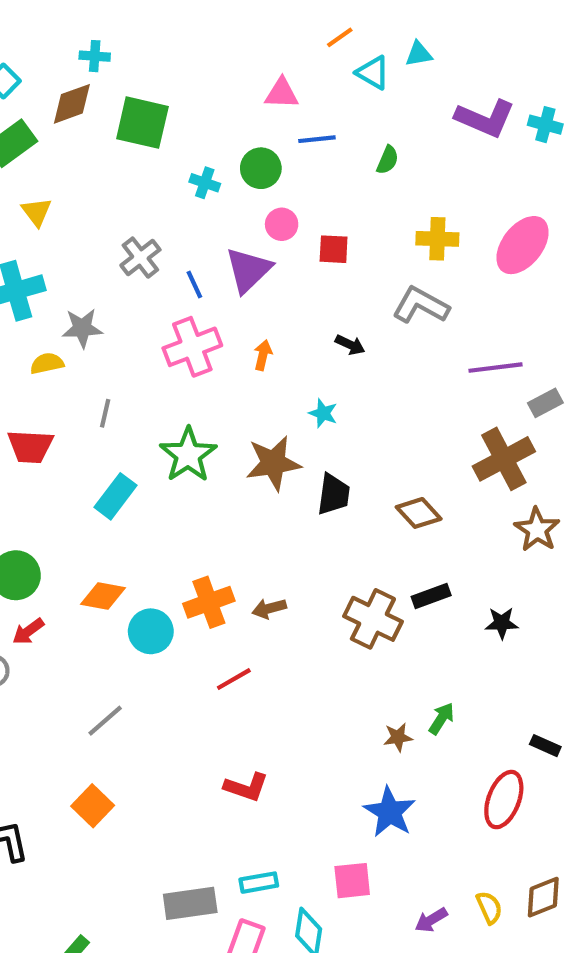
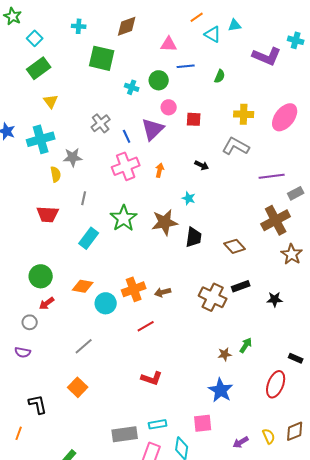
brown diamond: (72, 104) -> (127, 26), moved
cyan cross: (545, 125) -> (296, 40), moved
yellow semicircle: (47, 363) -> (56, 174), turned 91

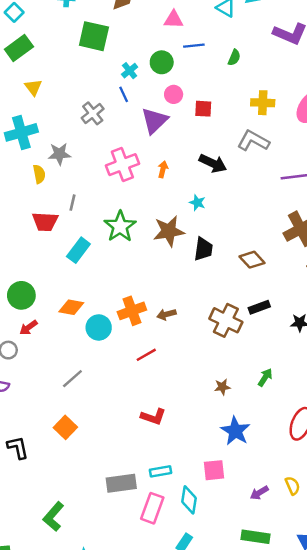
cyan cross: (132, 87) -> (130, 71), turned 32
blue line: (127, 136) -> (124, 94), moved
black arrow: (202, 165) -> (213, 163), size x1.6
red trapezoid: (48, 214) -> (45, 222), moved
brown star: (225, 354) -> (222, 387), moved

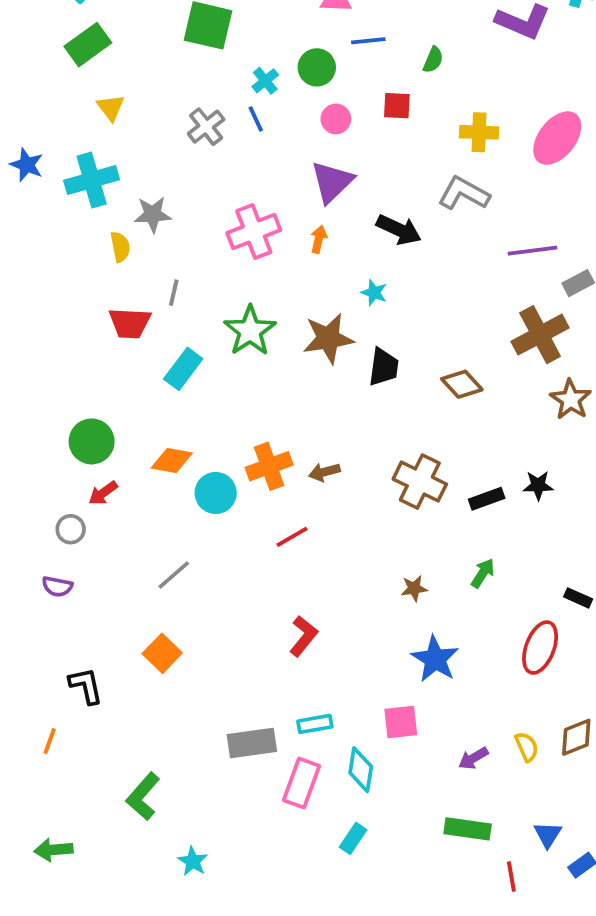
red square: (203, 109) -> (397, 106), moved
gray cross: (93, 113) -> (206, 127), moved
purple triangle: (155, 121) -> (332, 182), moved
black rectangle: (259, 307) -> (487, 499), moved
red L-shape: (153, 417) -> (303, 636), turned -70

